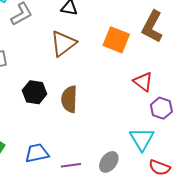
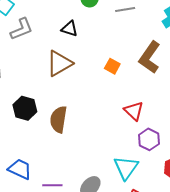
orange square: (116, 40) -> (112, 66), size x0.6
blue trapezoid: (37, 153) -> (20, 169), turned 30

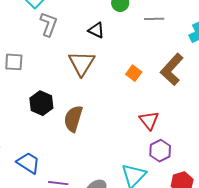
gray L-shape: (22, 29) -> (49, 24), turned -55
brown triangle: (59, 63) -> (82, 63), turned -36

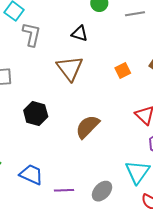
orange square: (134, 73) -> (123, 71), turned 35
brown semicircle: (73, 119) -> (87, 127), moved, turned 36

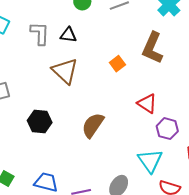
gray L-shape: (32, 34) -> (40, 33), moved

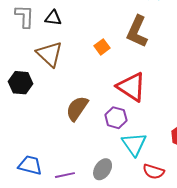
red triangle: (147, 103) -> (131, 87), size x1.5
black hexagon: (40, 122) -> (21, 83), moved
purple hexagon: (167, 129) -> (116, 118), moved

